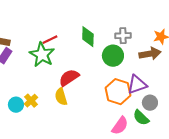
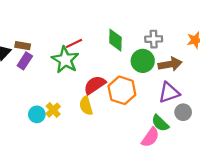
brown arrow: (150, 54) -> (170, 64), moved
orange hexagon: (118, 92) -> (122, 90), moved
green semicircle: (141, 118) -> (160, 123), moved

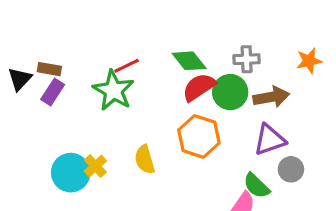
green diamond: (115, 40) -> (189, 61), turned -40
red semicircle: (95, 85) -> (199, 87), moved
cyan circle: (37, 114) -> (71, 173), size x1.5

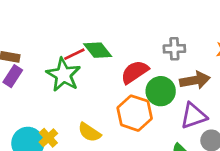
green diamond: (189, 61) -> (98, 50), moved
green circle: (230, 92) -> (161, 91), moved
yellow semicircle: (145, 159) -> (89, 132), turned -40

